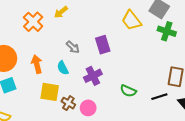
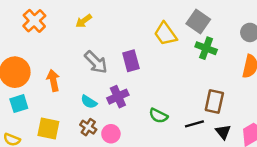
orange cross: (33, 22) -> (34, 21), moved
gray arrow: (73, 47) -> (96, 62), size x1.5
cyan semicircle: (63, 68) -> (89, 102), moved, turned -32
yellow square: (50, 92) -> (48, 128), moved

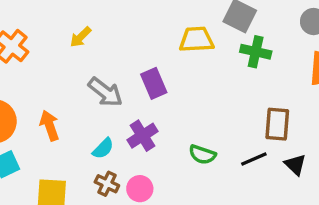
yellow trapezoid: (165, 34) -> (196, 40), turned 130
cyan semicircle: (89, 102) -> (103, 148), turned -70

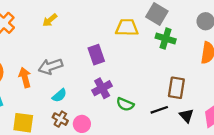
gray arrow: (105, 92) -> (50, 66), moved, turned 120
purple cross: (142, 136) -> (102, 88), moved

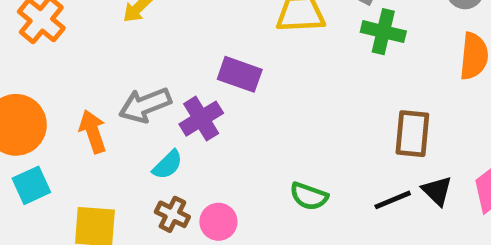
purple rectangle: (96, 55) -> (240, 74), turned -48
purple cross: (102, 88) -> (201, 119), moved
green semicircle: (125, 104) -> (309, 196), moved
black line: (159, 110) -> (393, 200), moved

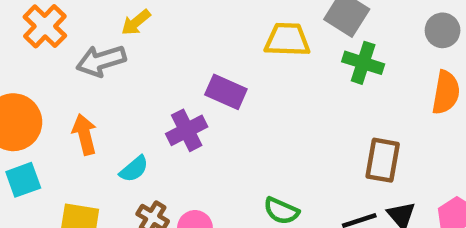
gray arrow: (145, 105) -> (101, 61), moved
cyan semicircle: (168, 165) -> (134, 169), moved

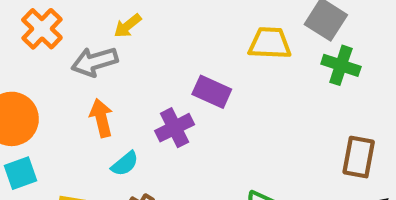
orange arrow: (85, 134) -> (101, 118), moved

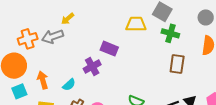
orange cross: (42, 29) -> (28, 39), moved, turned 30
orange arrow: (101, 118) -> (43, 80), moved
brown rectangle: (359, 157) -> (177, 64), moved

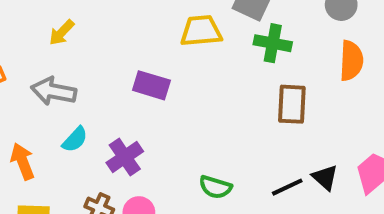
gray arrow: (52, 37) -> (54, 91), moved, turned 35
purple cross: (92, 67) -> (125, 157), moved
cyan semicircle: (69, 85) -> (75, 140), moved

